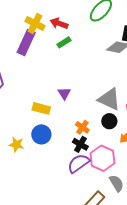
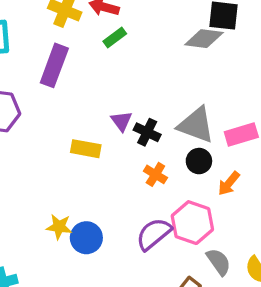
purple rectangle: (26, 43) -> (54, 65), moved
blue circle: (41, 134) -> (86, 238), moved
black cross: (80, 144) -> (147, 132), moved
yellow star: (16, 145) -> (59, 227), moved

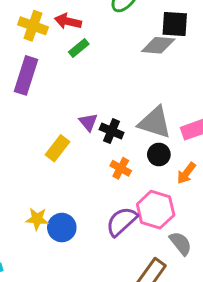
yellow rectangle: (86, 149) -> (58, 148), turned -60

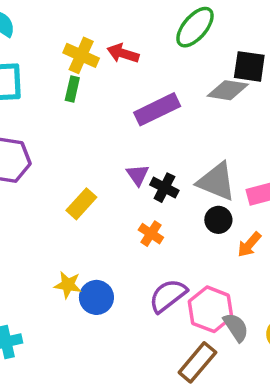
green rectangle: (79, 48) -> (72, 89), moved, turned -42
purple rectangle: (26, 75) -> (157, 109), moved, turned 42
yellow rectangle: (58, 148) -> (81, 204), moved
orange cross: (121, 168) -> (151, 234), moved
pink hexagon: (156, 210) -> (211, 309), moved

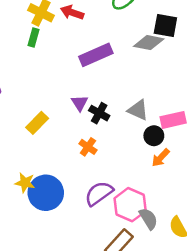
gray triangle: (217, 182) -> (138, 110), size x0.7
black circle: (218, 220) -> (154, 136), moved
blue circle: (96, 297) -> (46, 193), size x1.4

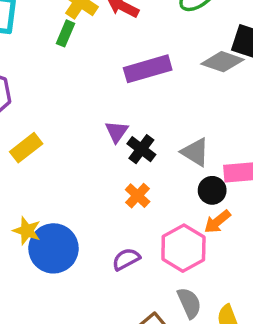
yellow rectangle: (37, 123) -> (26, 148), moved
orange cross: (88, 147) -> (138, 196), moved
purple semicircle: (99, 193) -> (126, 259), size x0.7
pink hexagon: (130, 205) -> (183, 248), moved

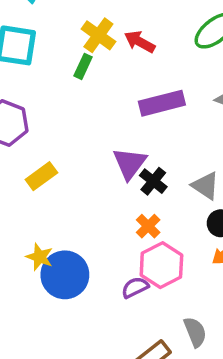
purple triangle: (117, 132) -> (130, 163), size x1.5
pink hexagon: (183, 248) -> (161, 265), moved

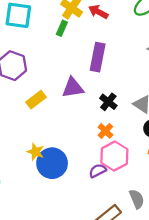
purple rectangle: (162, 103) -> (98, 57), moved, turned -64
purple triangle: (130, 163) -> (73, 88), moved, turned 45

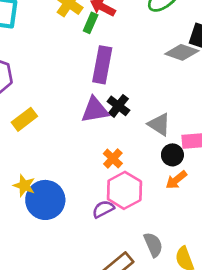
green rectangle: (62, 28) -> (91, 23), moved
purple triangle: (73, 88) -> (95, 110), moved
black cross: (108, 102) -> (118, 106), moved

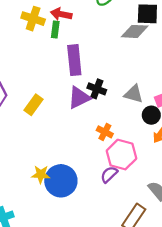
yellow rectangle: (24, 119) -> (33, 105), moved

